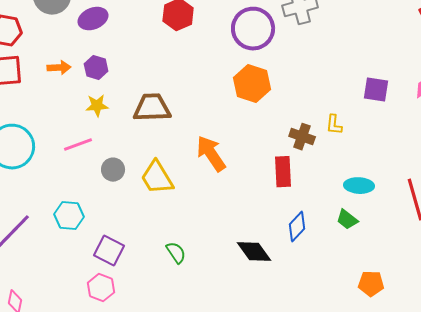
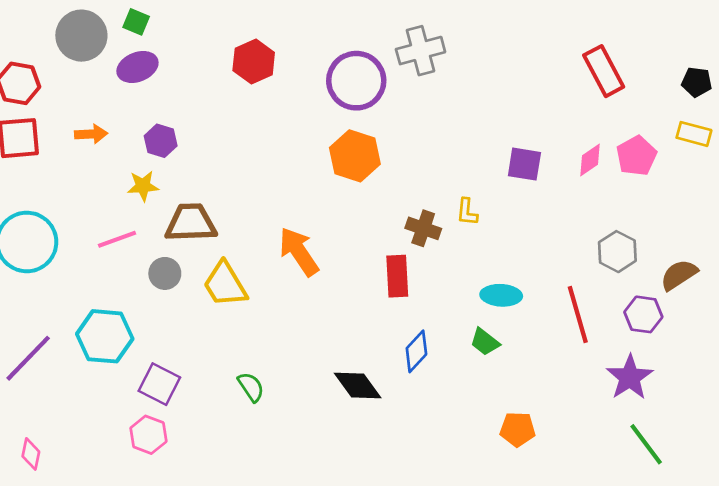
purple hexagon: (96, 68) -> (161, 141), moved
brown trapezoid: (152, 108) -> (191, 223), moved
cyan hexagon: (69, 216) -> (105, 336), size x1.4

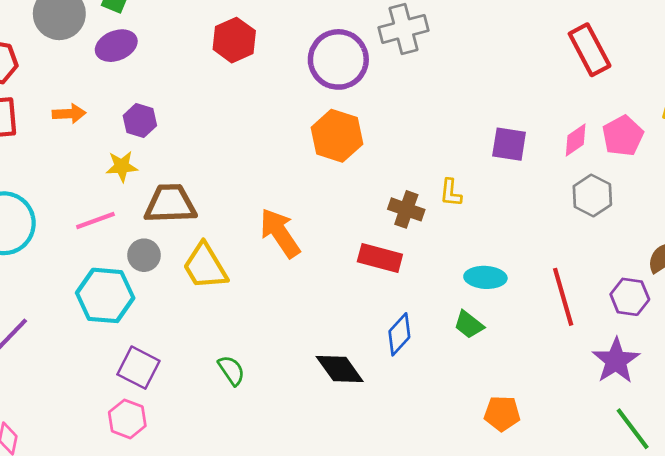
gray hexagon: (617, 252) -> (592, 196), moved
red rectangle: (397, 276) -> (380, 258), turned -72
cyan hexagon: (105, 336) -> (105, 295), moved

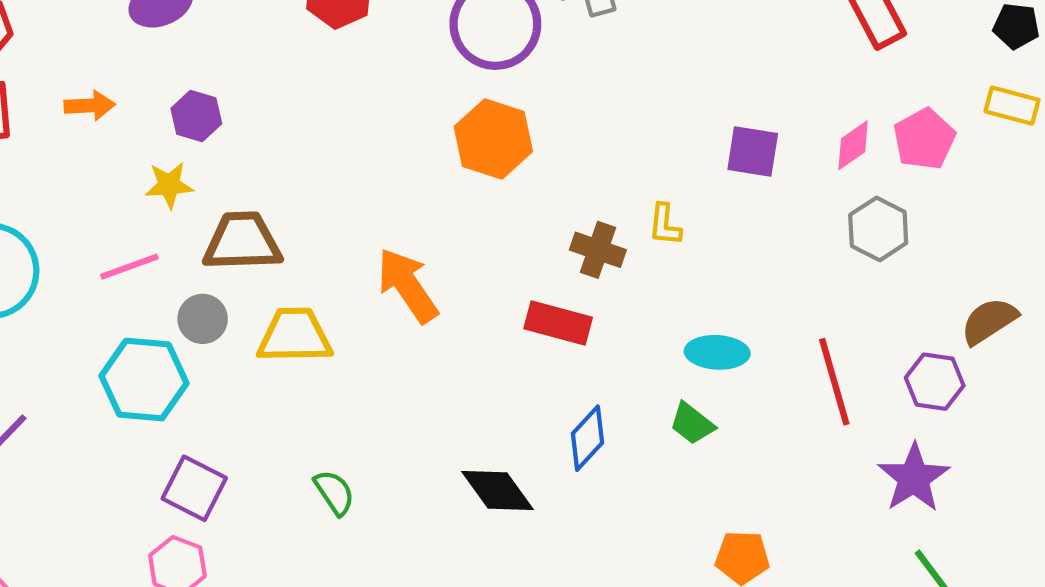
yellow trapezoid: (205, 266) -> (295, 336), turned 120

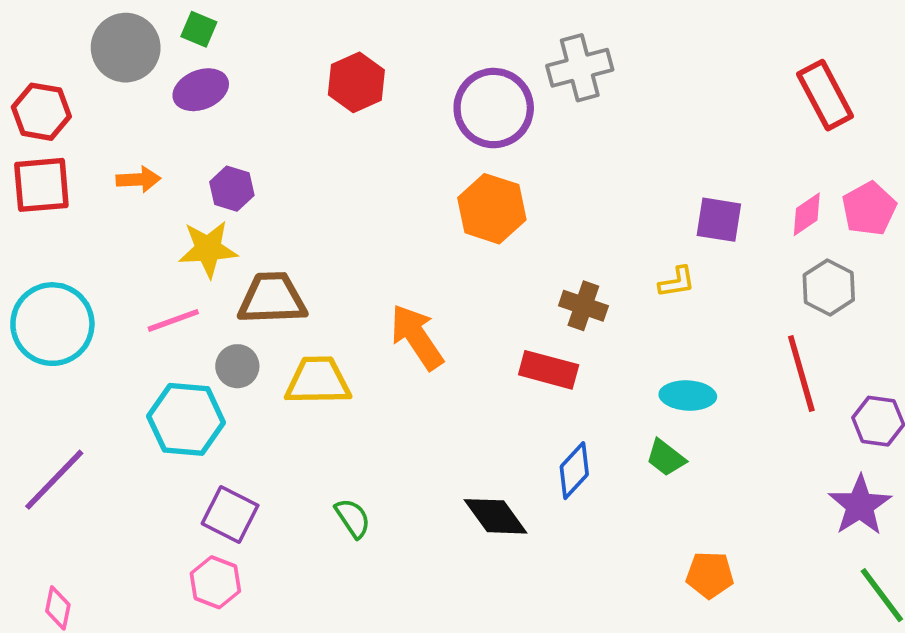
yellow star: (169, 185) -> (208, 249), size x1.4
yellow L-shape: (665, 225) -> (677, 282), moved, turned -105
red line: (834, 382) -> (801, 374), moved

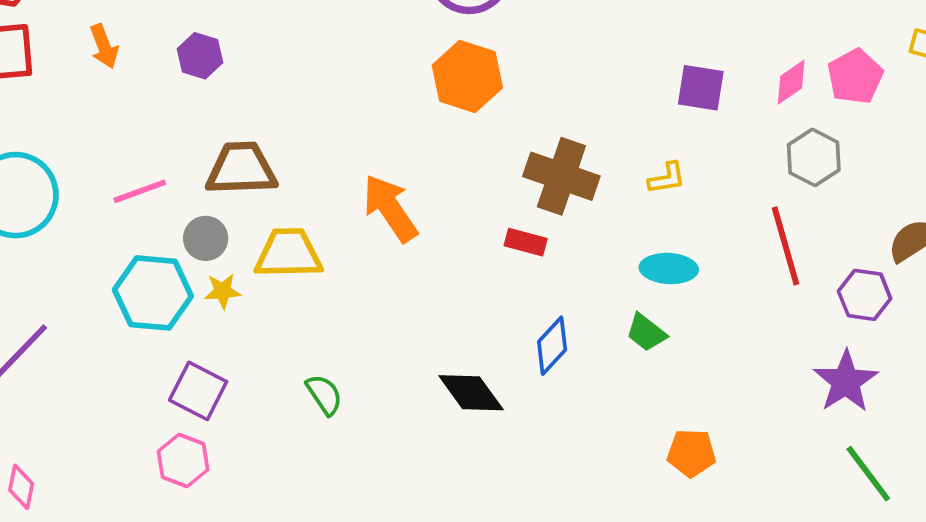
orange arrow: (138, 179) -> (104, 46), turned 72
yellow star: (208, 249) -> (223, 291), moved, size x0.6
yellow L-shape: (677, 282) -> (667, 178), moved
brown cross: (583, 306) -> (561, 176), size x1.5
red rectangle: (549, 370) -> (526, 242), size x0.7

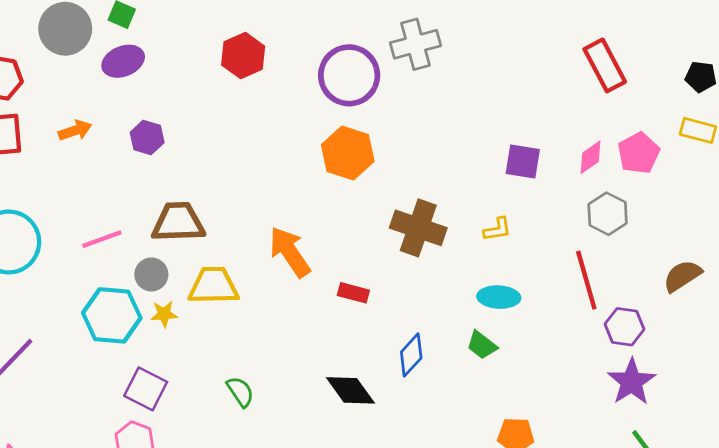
orange arrow: (104, 46) -> (75, 130), turned -88
red rectangle: (526, 242) -> (353, 293), moved
purple hexagon: (865, 295) -> (624, 327), moved

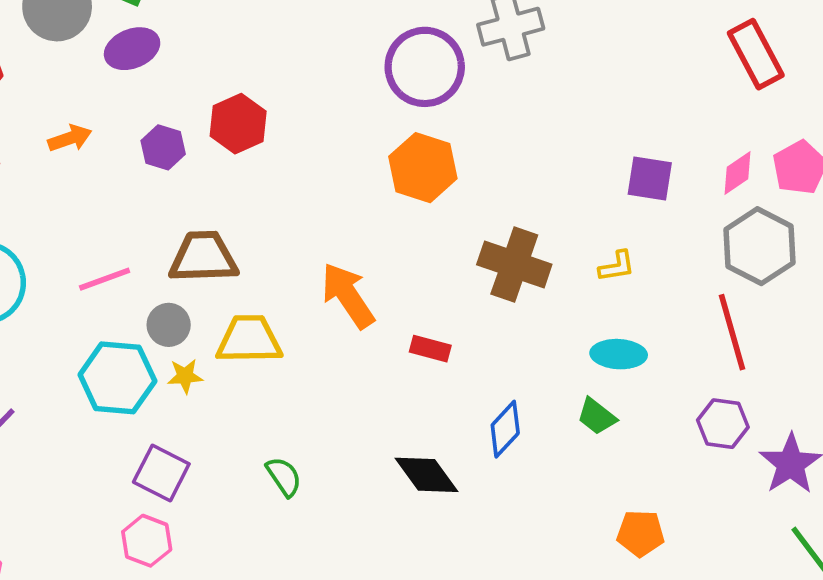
red hexagon: (243, 56) -> (238, 124), moved
gray hexagon: (608, 214) -> (759, 246), size x1.4
purple hexagon: (624, 327) -> (723, 424), moved

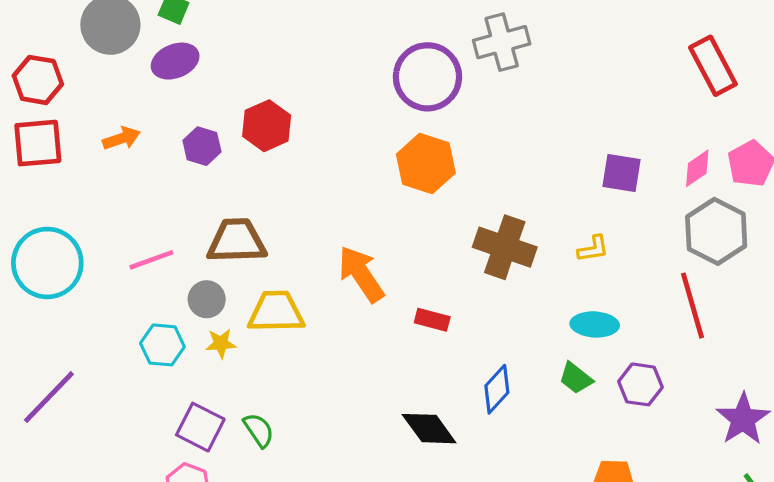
cyan hexagon: (117, 378) -> (162, 345), size x0.7
purple hexagon: (723, 424) -> (640, 384), moved
green semicircle: (284, 477) -> (259, 430), moved

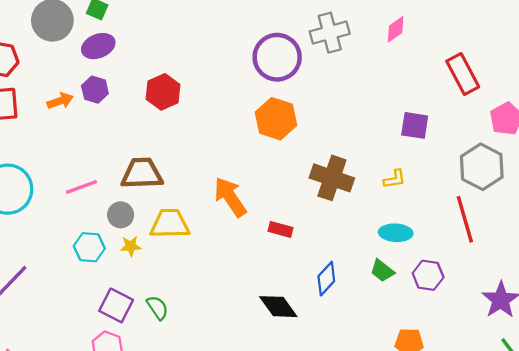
red rectangle: (713, 66) -> (463, 74), moved
purple hexagon: (202, 146) -> (95, 90), moved
pink diamond: (697, 168) -> (396, 29), moved

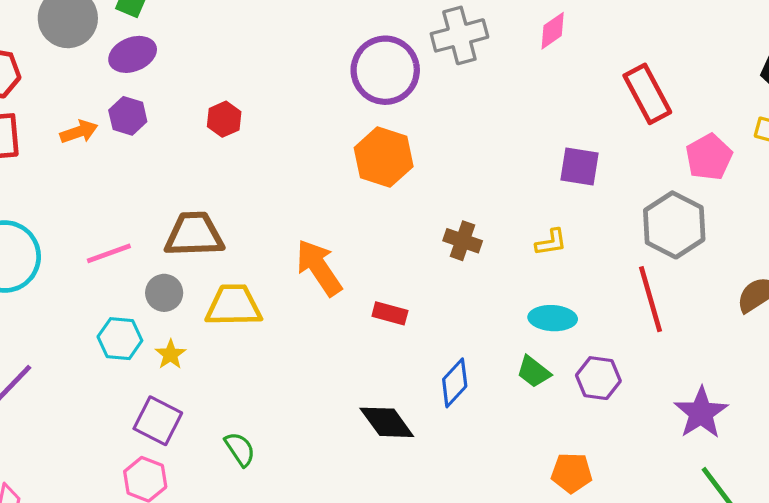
red hexagon: (163, 92) -> (224, 119), size x0.7
brown cross: (332, 178) -> (463, 241), size x0.6
yellow star: (131, 246) -> (170, 354), moved, turned -30
green semicircle: (157, 308) -> (240, 449), moved

